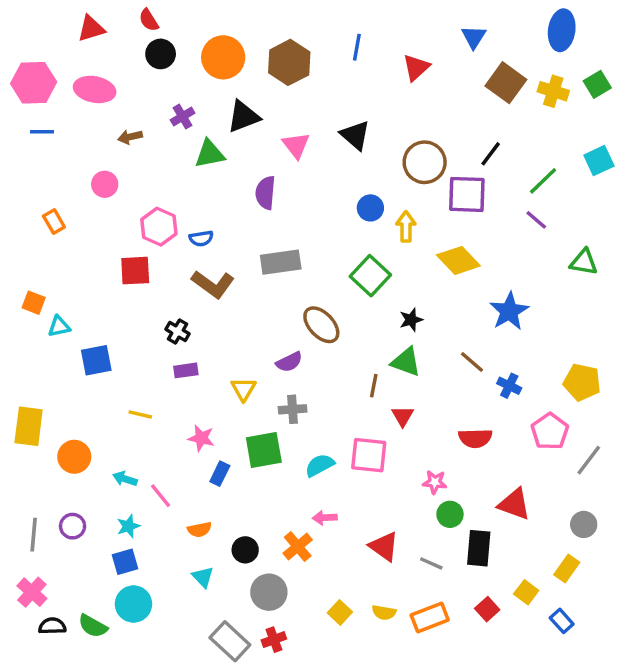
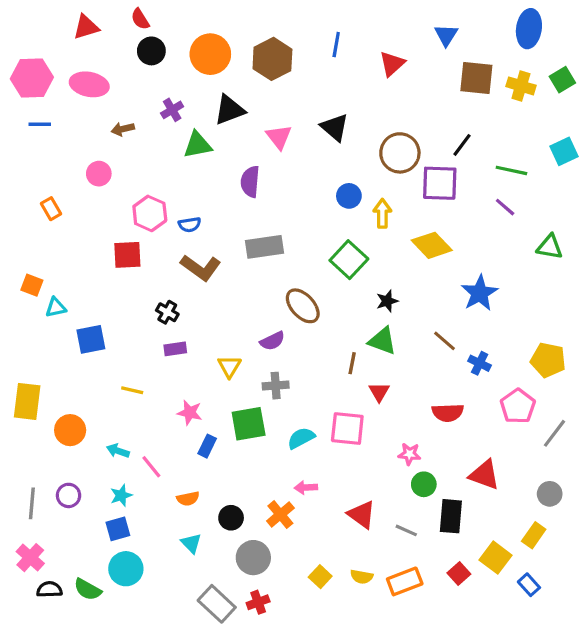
brown square: (506, 83) -> (476, 78), turned -30
green line: (543, 181) -> (511, 170), turned 56
yellow square: (526, 592) -> (495, 558), size x1.4

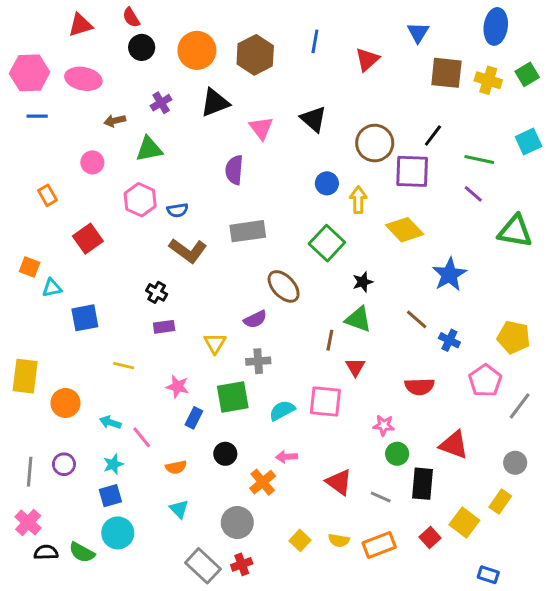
green triangle: (198, 145) -> (149, 149), moved
green triangle: (550, 247) -> (515, 231), size x1.4
red square: (127, 255) -> (88, 239), moved, turned -32
black circle: (231, 518) -> (225, 454), moved
blue rectangle: (529, 585) -> (488, 575), moved, turned -30

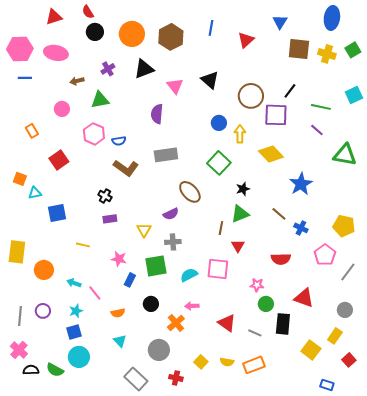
green triangle: (358, 319) -> (240, 214), turned -42
red square: (430, 537) -> (349, 360), moved
red cross: (242, 564) -> (176, 378), moved, turned 32

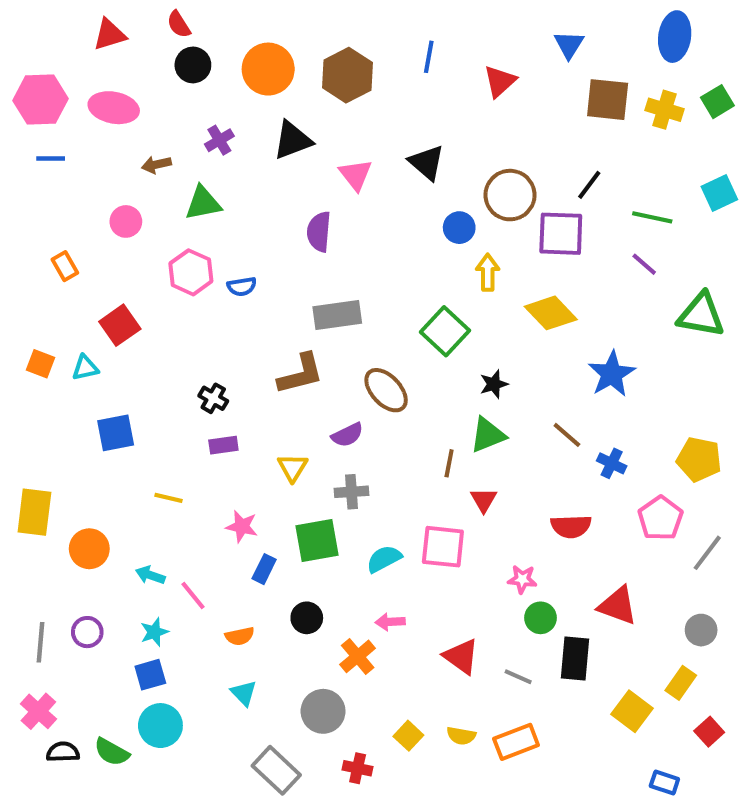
blue circle: (219, 123) -> (459, 228), moved
brown L-shape: (126, 168) -> (301, 374), moved, turned -50
cyan triangle: (35, 193) -> (85, 368), moved

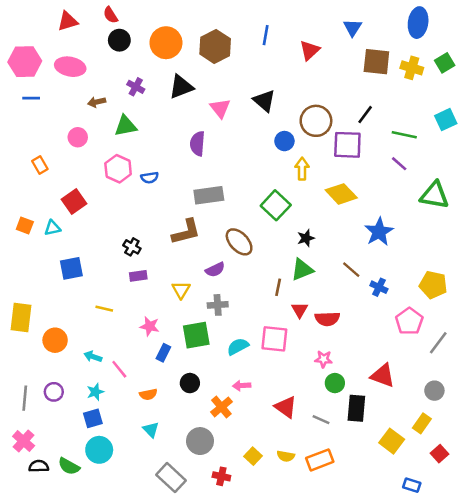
purple cross: (219, 140) -> (136, 87), turned -30
red semicircle: (571, 526) -> (327, 319), moved

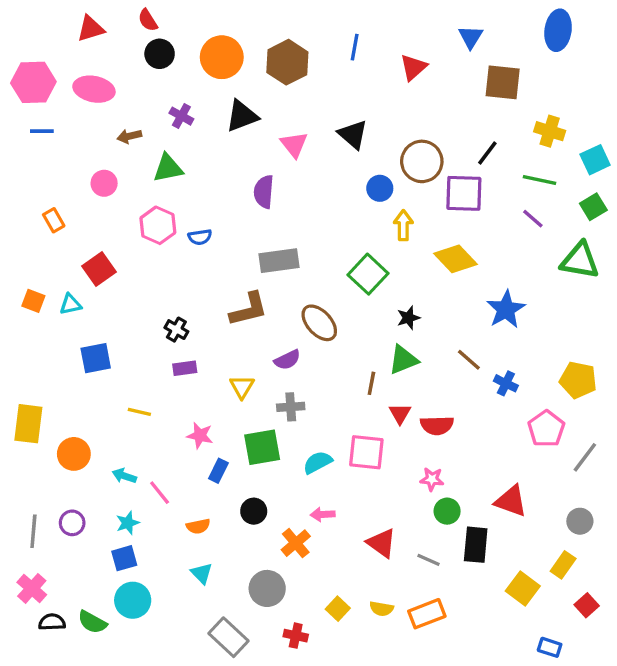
green square: (445, 63) -> (593, 207), moved
yellow cross: (412, 68) -> (550, 131), moved

